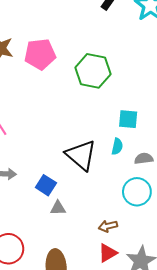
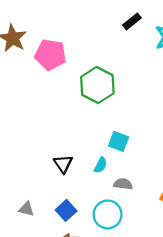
black triangle: (81, 155) -> (63, 164), size x0.6
blue square: (46, 185) -> (66, 210), moved

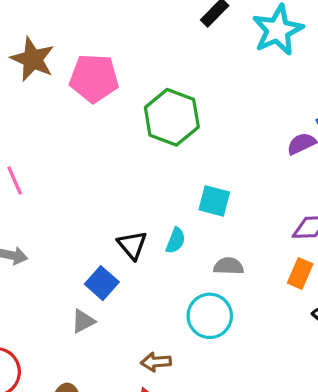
cyan semicircle: (101, 165) -> (176, 241), moved
gray triangle: (26, 209) -> (83, 321), turned -35
blue square: (66, 210) -> (102, 283), moved

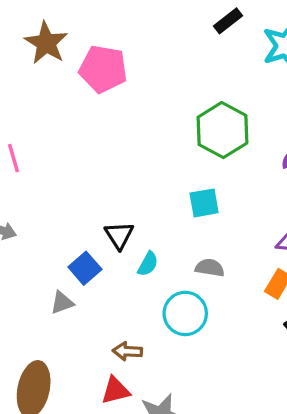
green hexagon: (172, 117) -> (222, 130), moved
cyan square: (214, 201) -> (204, 203), turned -32
cyan semicircle: (176, 241) -> (148, 264), moved

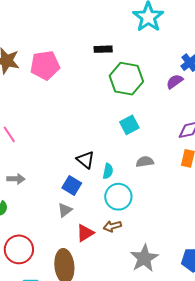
black rectangle: (228, 21) -> (103, 49), moved, turned 54
cyan circle: (185, 313) -> (118, 197), moved
red triangle: (115, 391) -> (85, 233), moved

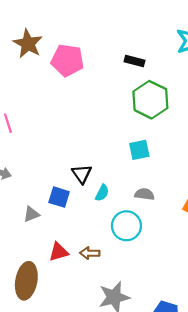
blue square: (72, 185) -> (59, 197), turned -30
cyan circle: (118, 197) -> (126, 226), moved
gray triangle: (65, 210) -> (31, 214), moved

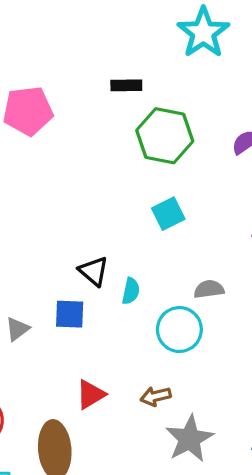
gray semicircle: (144, 194) -> (209, 289), moved
gray triangle: (31, 214) -> (17, 329), moved
brown arrow: (90, 253) -> (156, 396), moved

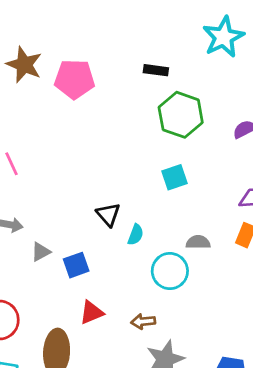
blue square: (70, 314) -> (76, 265), moved, turned -30

